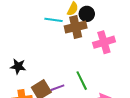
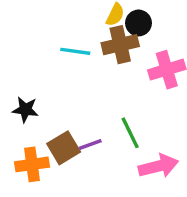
cyan line: (53, 20) -> (75, 51), moved

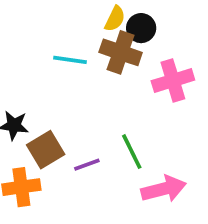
brown cross: (120, 45) -> (121, 52), turned 32
brown square: (64, 148) -> (46, 150), moved

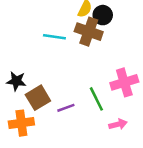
pink cross: (173, 80) -> (124, 82), moved
pink arrow: (164, 189) -> (118, 124), size x0.6

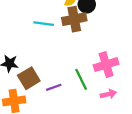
brown cross: (89, 32) -> (74, 19), turned -30
pink arrow: (118, 124) -> (108, 94), moved

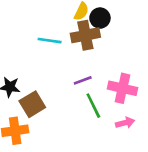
pink cross: (106, 65) -> (122, 88), turned 30
purple line: (54, 87) -> (83, 80), moved

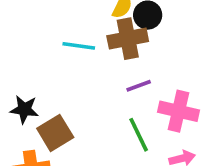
purple line: (83, 80) -> (139, 86), moved

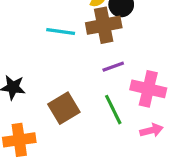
brown square: (55, 133) -> (64, 108), moved

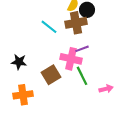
cyan line: (61, 32) -> (49, 27), turned 30
pink cross: (148, 89) -> (71, 59), moved

